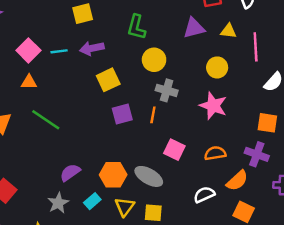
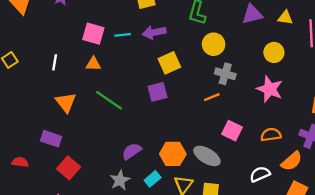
pink square: (28, 50) -> (93, 34), turned -30
purple square: (122, 114) -> (158, 92), moved
orange line: (153, 115) -> (212, 97), turned 56

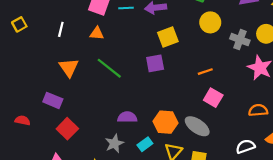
gray cross: (225, 74) -> (240, 40), moved
pink square: (232, 131) -> (213, 98), moved
purple semicircle: (132, 151) -> (127, 117), turned 30

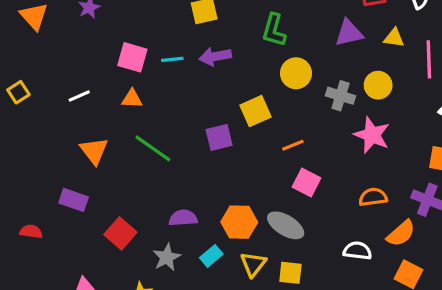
white line: (61, 29) -> (79, 96), turned 56
yellow square: (168, 37) -> (256, 111), moved
red square: (67, 129) -> (120, 233), moved
white semicircle: (245, 146) -> (357, 251), turned 30

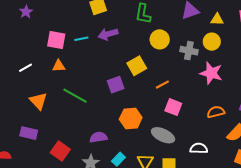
yellow triangle: (394, 38) -> (217, 19), moved
orange hexagon: (239, 222) -> (131, 118), moved
white semicircle: (357, 251) -> (199, 148), moved

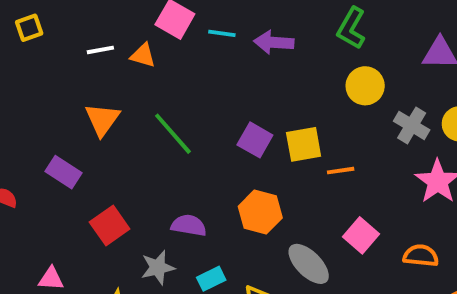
orange triangle: (59, 66) -> (143, 55), moved
yellow square: (137, 66) -> (304, 144), moved
purple square: (116, 85) -> (255, 140), turned 30
pink square: (173, 107) -> (361, 235), moved

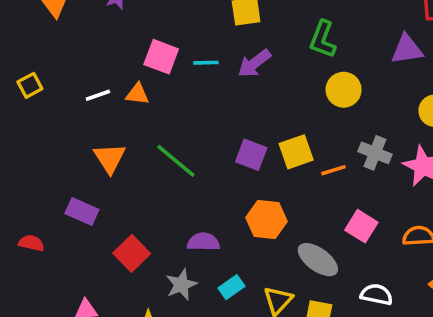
purple arrow: (274, 42) -> (254, 63), turned -32
gray cross: (412, 125) -> (375, 153), moved

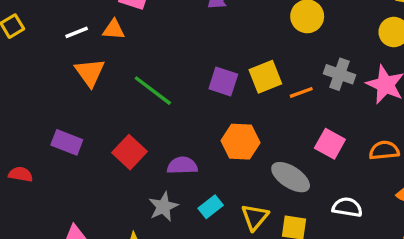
orange triangle: (110, 158) -> (90, 72), moved
red square: (132, 253) -> (130, 152), moved

